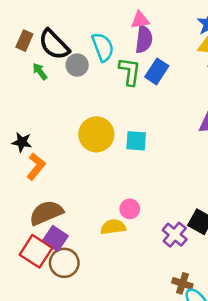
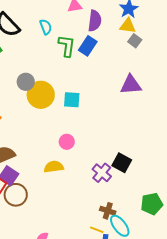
purple semicircle: (144, 39) -> (95, 21), moved
cyan semicircle: (103, 47) -> (46, 27), size x0.7
gray circle: (77, 65) -> (26, 82), moved
pink circle: (130, 209) -> (67, 142), moved

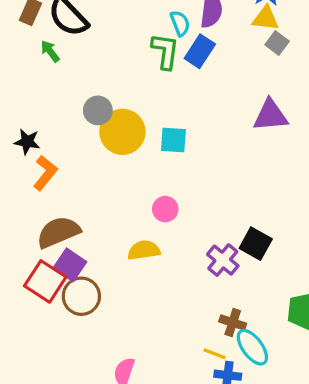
cyan semicircle: (46, 27) -> (180, 23), moved

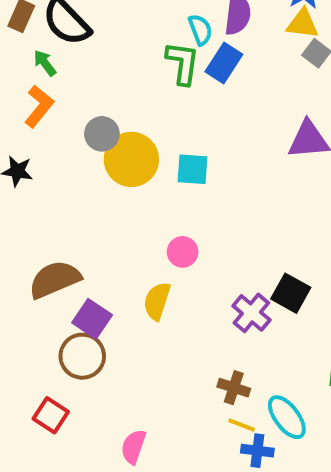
orange L-shape: (45, 173) -> (39, 106), moved
yellow semicircle: (144, 250) -> (157, 301), turned -64
purple square: (70, 265) -> (92, 319), moved
red square: (45, 281) -> (51, 415), moved, size x0.7
brown cross: (233, 323) -> (234, 388), moved

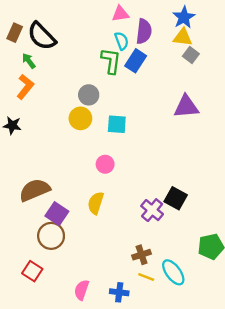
gray circle: (102, 134) -> (89, 95), moved
yellow circle: (131, 159) -> (80, 118), size x0.7
pink circle: (183, 252) -> (105, 164), moved
brown cross: (234, 388) -> (142, 255), turned -36
blue cross: (257, 451) -> (119, 292), moved

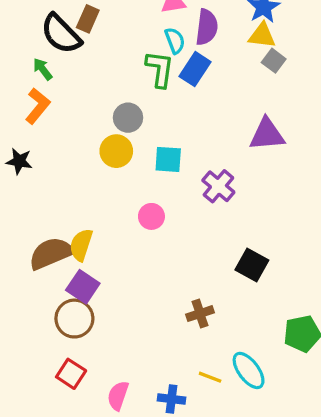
brown rectangle: (15, 33) -> (88, 19), moved
yellow semicircle: (96, 203) -> (81, 245), moved
purple cross: (152, 210) -> (218, 186), moved
brown cross: (142, 255) -> (200, 314), moved
red square: (32, 271) -> (71, 374), moved

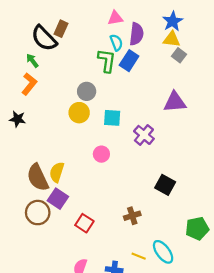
brown semicircle: (51, 253) -> (38, 177), turned -92
brown circle: (74, 319) -> (38, 213), moved
red square: (71, 374) -> (84, 223), moved

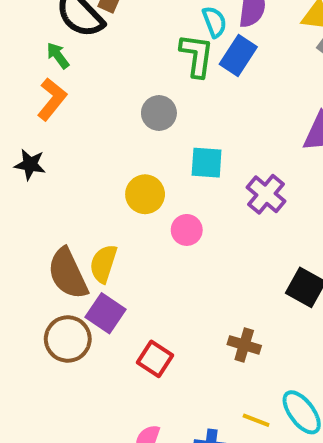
yellow circle: (79, 113) -> (145, 194), moved
brown cross: (132, 216) -> (244, 345), turned 35

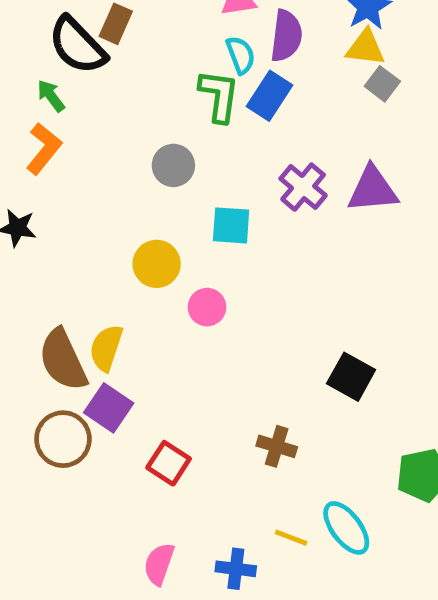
purple cross: (266, 194) -> (303, 187), moved

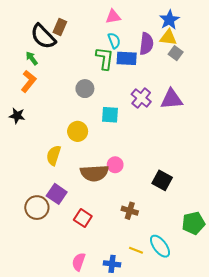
purple semicircle: (286, 36) -> (146, 44), moved
blue rectangle: (269, 96) -> (127, 58), turned 60
pink circle: (207, 307) -> (115, 165), moved
yellow semicircle: (106, 348) -> (54, 155), moved
brown semicircle: (63, 360) -> (94, 173), moved, turned -68

